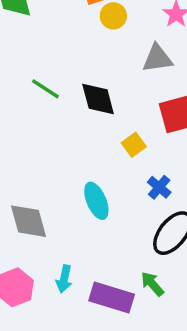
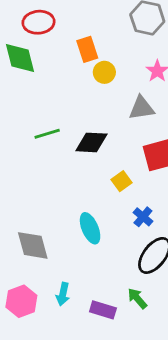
green line: (45, 89) -> (47, 134), turned -50
black diamond: (98, 99) -> (91, 142), turned -72
purple rectangle: (112, 298) -> (103, 310), size x0.7

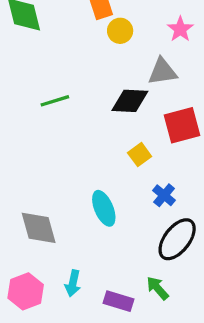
black diamond: (91, 142) -> (130, 101), moved

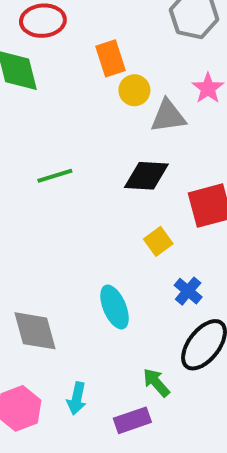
gray triangle: (162, 71) -> (168, 116), moved
green arrow: (158, 288) -> (156, 383), moved
purple rectangle: (118, 301) -> (132, 420), turned -36

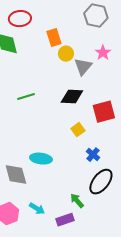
gray triangle: (168, 116) -> (83, 67), turned -42
cyan ellipse: (115, 307) -> (41, 159), moved, turned -60
cyan arrow: (77, 398) -> (37, 209), turned -70

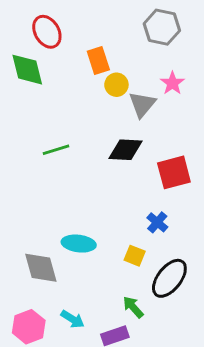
red ellipse: (20, 19) -> (47, 32), turned 65
yellow square: (78, 130) -> (135, 256), moved, turned -32
blue cross: (93, 155) -> (157, 222), moved

